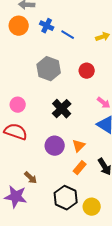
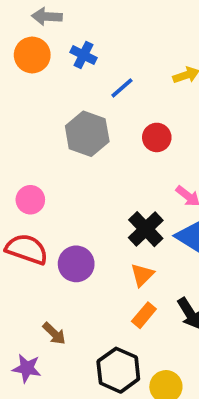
blue line: (68, 35) -> (122, 88), moved, turned -72
black cross: (62, 109) -> (146, 229), moved
purple circle: (55, 146) -> (76, 264), moved
purple star: (16, 197) -> (27, 368), size x0.7

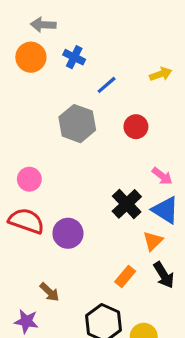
orange triangle: (142, 275) -> (153, 241), moved

